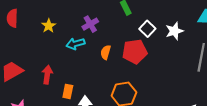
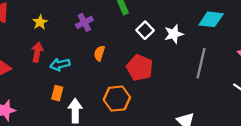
cyan arrow: (76, 44) -> (60, 64), moved
red pentagon: (135, 51) -> (140, 68), moved, turned 30
red arrow: (47, 75) -> (37, 52), moved

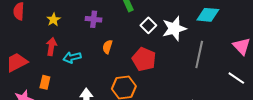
purple cross: (84, 22) -> (94, 19), turned 35
white star: (174, 34) -> (174, 28), size x1.4
orange rectangle: (57, 93) -> (45, 82), moved

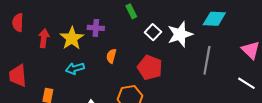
yellow star: (54, 20) -> (72, 38), moved, size x1.6
red arrow: (51, 47) -> (44, 38), moved
red trapezoid: (17, 62) -> (18, 76), turned -65

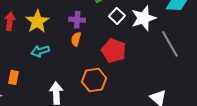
purple cross: (96, 28) -> (77, 20), moved
gray line: (207, 60) -> (170, 44), turned -40

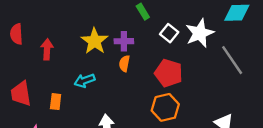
yellow star: (37, 21) -> (94, 41), moved
orange rectangle: (13, 77) -> (56, 102), moved
orange hexagon: (94, 80) -> (165, 107), moved

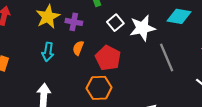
orange semicircle: (124, 63) -> (78, 48), moved
cyan arrow: (85, 81) -> (48, 52), moved, turned -72

